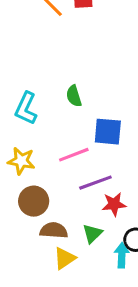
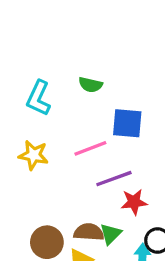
green semicircle: (74, 96) -> (90, 85), turned -60
brown circle: (34, 201) -> (47, 242), moved
brown semicircle: (54, 230) -> (89, 232), moved

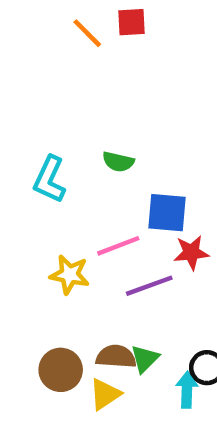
yellow star: (34, 155) -> (69, 275), moved
red star: (134, 202) -> (191, 252), moved

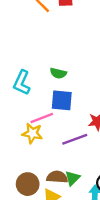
blue square: (167, 213) -> (62, 100), moved
pink line: (118, 246) -> (42, 118), moved

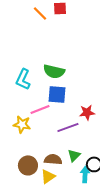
green semicircle: (58, 73) -> (54, 71), size x1.5
yellow star: (32, 133) -> (22, 124), moved
green triangle: (72, 178) -> (74, 155), moved

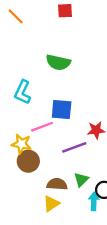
orange line: (40, 13) -> (16, 16), moved
green semicircle: (54, 71) -> (58, 62), moved
brown circle: (28, 165) -> (28, 161), moved

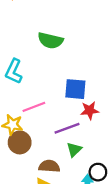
blue square: (62, 109) -> (75, 89), moved
green triangle: (81, 180) -> (74, 150), moved

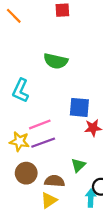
purple line: (67, 128) -> (43, 143), moved
brown circle: (20, 142) -> (26, 173), moved

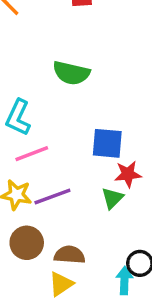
pink line: (40, 124) -> (32, 154), moved
green triangle: (78, 165) -> (112, 198), moved

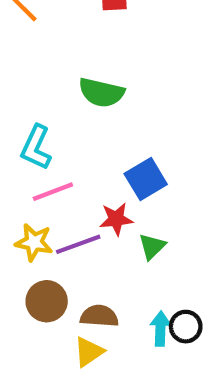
blue square: (107, 143) -> (146, 179), turned -36
red star: (128, 174) -> (116, 219), moved
cyan arrow: (124, 281) -> (160, 329), moved

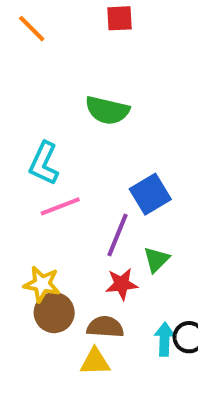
red star: (116, 219) -> (122, 284), moved
yellow star: (34, 242) -> (42, 284), moved
purple line: (78, 244) -> (117, 235), moved, turned -48
yellow triangle: (89, 352) -> (95, 362), turned 32

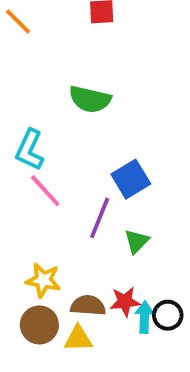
pink line: (60, 206) -> (45, 191), turned 69
yellow star: (42, 284) -> (43, 280), moved
red star: (122, 284) -> (125, 302), moved
brown circle: (54, 313) -> (39, 325), moved

